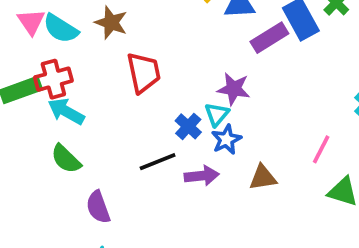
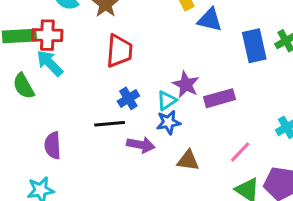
purple rectangle: (269, 38) -> (219, 98), moved
blue cross: (188, 126) -> (128, 98), moved
green semicircle: (66, 159) -> (24, 86), moved

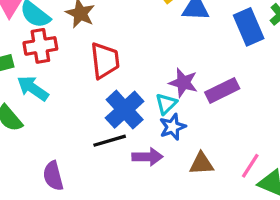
red cross: (47, 35) -> (40, 46), moved
blue cross: (128, 98) -> (125, 110), size x1.6
pink line: (240, 152) -> (250, 166), moved

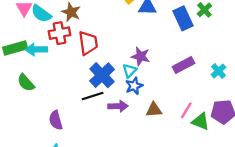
red cross: (40, 46) -> (60, 33), moved
cyan arrow: (33, 88) -> (36, 50), moved, turned -35
purple rectangle: (222, 90) -> (184, 65), moved

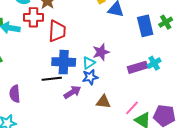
purple star: (140, 56) -> (101, 52), turned 30
cyan cross: (219, 71) -> (154, 63), moved
blue cross: (102, 75) -> (64, 62), turned 35
purple arrow: (118, 106) -> (72, 92), turned -42

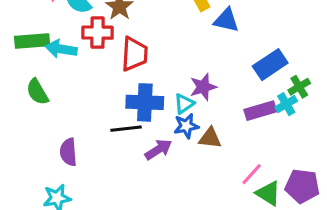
green cross: (166, 22) -> (299, 87), moved
blue rectangle: (145, 26) -> (270, 65), moved, turned 70
brown triangle: (103, 102) -> (210, 138), moved

